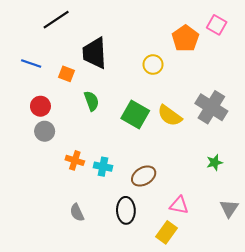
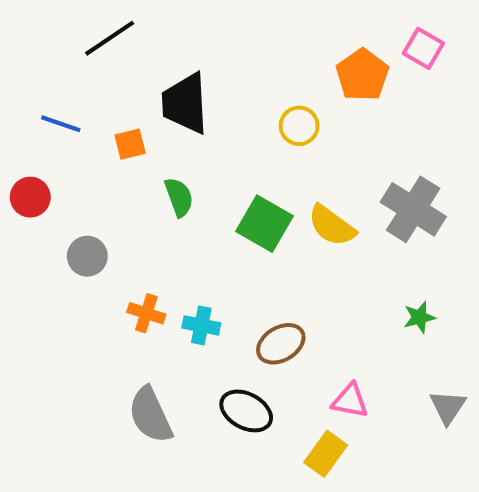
orange square: (67, 74) -> (130, 144), turned -35
red circle: (40, 106) -> (30, 197), moved
black ellipse: (126, 210) -> (246, 411), turned -60
gray semicircle: (77, 213) -> (150, 415), size x1.6

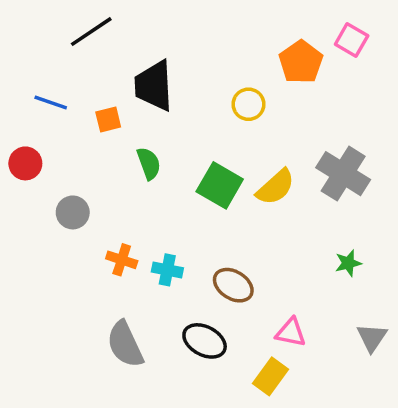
yellow semicircle: (332, 226) -> (276, 187), turned -78
brown ellipse: (281, 344) -> (233, 285), turned 63

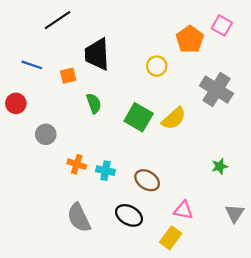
gray cross: (343, 174) -> (216, 90), moved

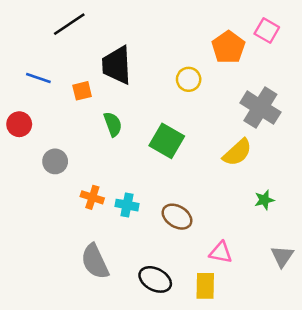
yellow semicircle: (174, 118) -> (237, 152), moved
black ellipse: (129, 215) -> (155, 279), moved
yellow rectangle: (171, 238) -> (205, 286), turned -35

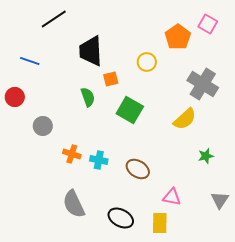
orange square: (82, 91) -> (111, 79), moved

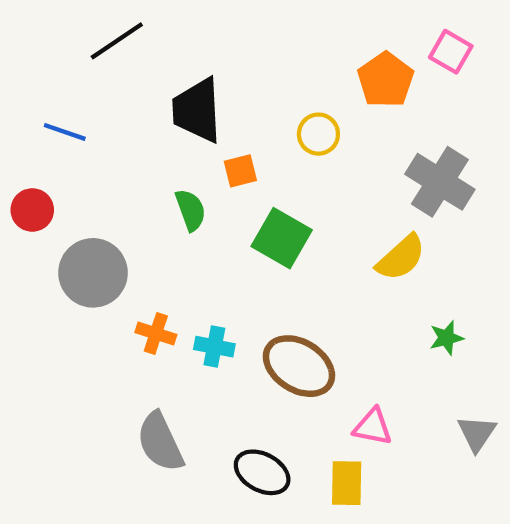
gray circle: (43, 126) -> (93, 273), size x1.6
brown ellipse: (138, 169) -> (299, 366), size x1.4

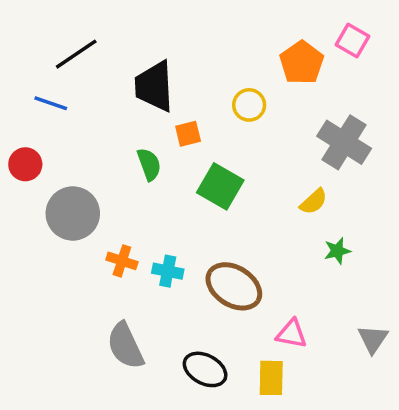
black line: (117, 41) -> (76, 54), moved
yellow semicircle: (401, 258) -> (314, 202), size x0.7
green star: (446, 338) -> (337, 251), moved

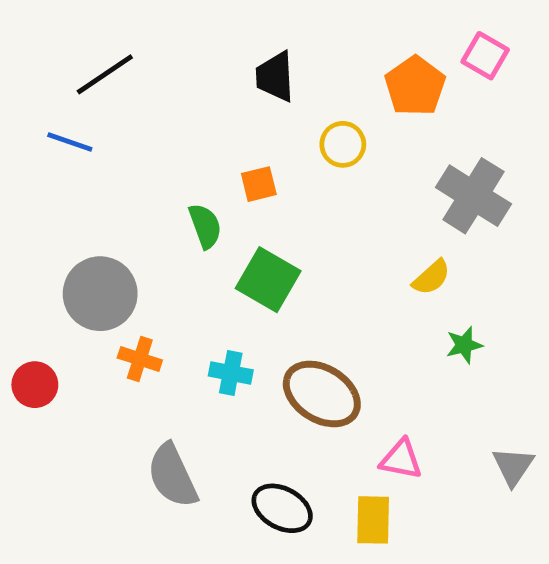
black trapezoid: (154, 86) -> (275, 77), moved, size x0.7
red circle: (25, 164) -> (35, 385), moved
green square: (220, 186) -> (268, 280), moved
orange cross: (122, 261) -> (140, 359), moved

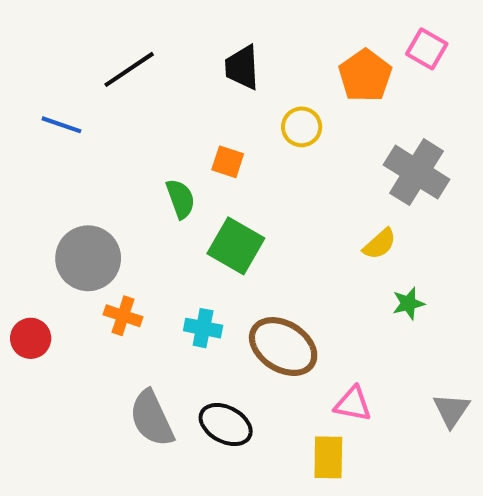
black line: (105, 74) -> (129, 69), moved
orange square: (259, 184) -> (228, 162), turned 32
black ellipse: (282, 508) -> (226, 425), moved

